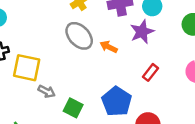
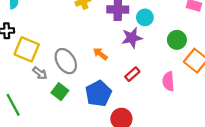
gray ellipse: (79, 36) -> (66, 61), moved
orange arrow: (109, 47) -> (100, 54), moved

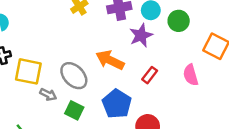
green circle: (177, 40) -> (179, 21), moved
orange arrow: (100, 54) -> (110, 60), size x1.6

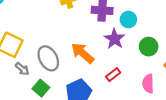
green circle: (179, 21) -> (149, 47), moved
purple star: (141, 35) -> (114, 39), turned -30

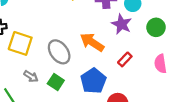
gray arrow: (22, 69) -> (31, 76), moved

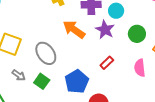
orange arrow: (92, 42) -> (74, 30), moved

